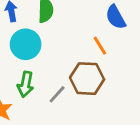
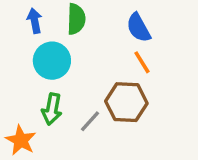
blue semicircle: (116, 17) -> (139, 28), moved

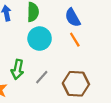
cyan circle: (52, 61) -> (40, 39), moved
brown hexagon: (126, 102) -> (76, 84), moved

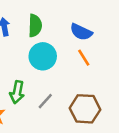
blue semicircle: (73, 18) -> (81, 32), turned -36

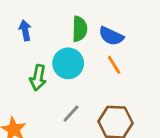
green semicircle: (35, 26) -> (80, 29), moved
green arrow: (17, 92) -> (38, 78), moved

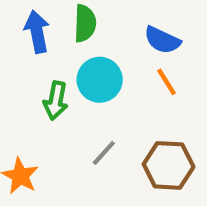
green semicircle: (80, 29) -> (85, 23), moved
blue arrow: (25, 30) -> (37, 32), size x1.4

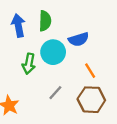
blue semicircle: (162, 40) -> (79, 39), moved, turned -42
orange line: (166, 82) -> (90, 71), moved

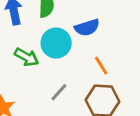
green arrow: (29, 64) -> (27, 57), turned -72

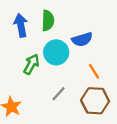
green arrow: (27, 57) -> (31, 64), turned -90

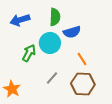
green semicircle: (48, 21) -> (55, 17), moved
blue arrow: (21, 25) -> (20, 20), turned -96

